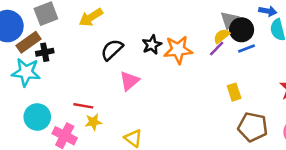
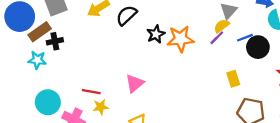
black circle: (242, 30) -> (258, 47), moved
black semicircle: (112, 50) -> (126, 15), moved
cyan star: (26, 72) -> (37, 60), size x0.7
pink triangle: (129, 81) -> (135, 83), moved

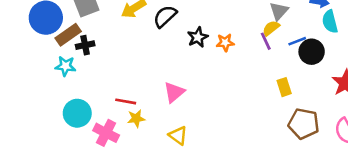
purple line: (217, 38) -> (266, 41), turned -70
orange star: (180, 39) -> (225, 43), size x0.6

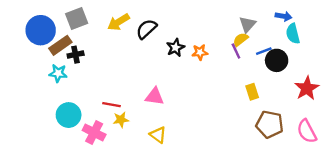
pink triangle: (174, 92) -> (155, 96), turned 48

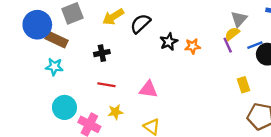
brown rectangle: (60, 45) -> (57, 39), turned 60
black cross: (76, 55) -> (102, 53), moved
red line: (112, 105) -> (106, 85), moved

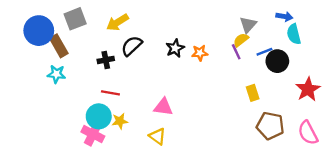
black semicircle: (140, 24) -> (132, 46), moved
brown rectangle: (57, 39) -> (59, 46), turned 35
pink triangle: (148, 89) -> (163, 107), moved
cyan circle: (64, 107) -> (99, 116), moved

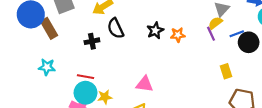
black semicircle: (132, 46) -> (116, 28), turned -72
cyan star: (56, 74) -> (47, 67), moved
red line: (110, 93) -> (85, 77), moved

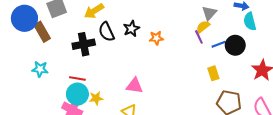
black star: (155, 30) -> (131, 29), moved
blue line: (237, 34) -> (219, 44), moved
orange star: (178, 35) -> (156, 38), moved
black cross: (92, 41) -> (84, 44), size x1.5

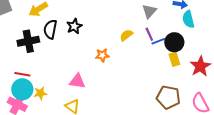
yellow semicircle: (203, 27) -> (126, 35), moved
black semicircle: (106, 32) -> (50, 29), turned 36
purple line: (199, 37) -> (149, 34), moved
orange star: (156, 38) -> (102, 55), moved
yellow rectangle: (213, 73) -> (174, 59), moved

